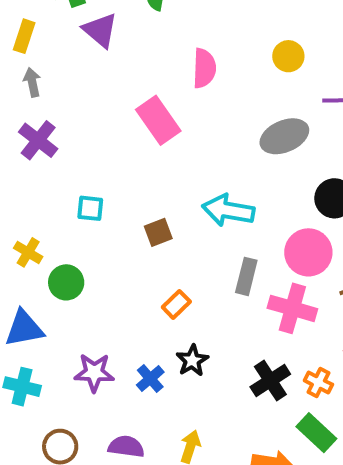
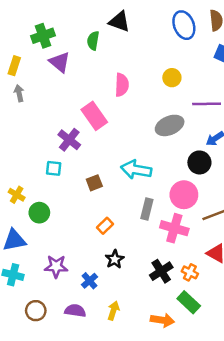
purple cross: (38, 140) -> (69, 140), moved
blue cross: (150, 379) -> (90, 281), moved

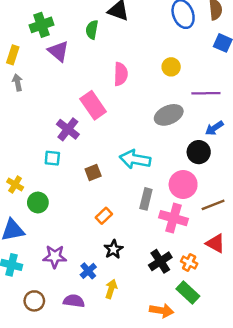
yellow arrow: (113, 311) -> (111, 289), moved

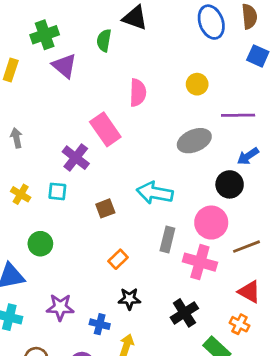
gray arrow: (17, 82) -> (16, 138), moved
yellow cross: (15, 184) -> (21, 194), moved
black star: (113, 249) -> (129, 299), turned 30
orange cross: (189, 263) -> (239, 324), moved
blue cross: (88, 271) -> (100, 324), turned -35

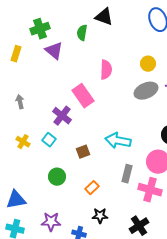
gray ellipse: (194, 141) -> (146, 91), moved
cyan square: (57, 191) -> (49, 140), turned 32
green circle: (40, 244) -> (57, 177), moved

